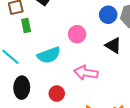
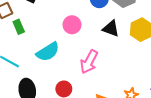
pink arrow: (86, 73) -> (89, 62), turned -60

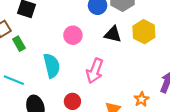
cyan semicircle: (48, 52) -> (52, 66), turned -65

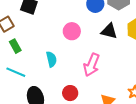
green rectangle: (19, 44) -> (15, 46), moved
cyan semicircle: (52, 66) -> (51, 59), size x0.7

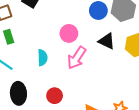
pink arrow: (92, 65) -> (77, 58), moved

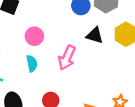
pink circle: (69, 33) -> (34, 36), moved

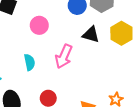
pink circle: (34, 36) -> (39, 25), moved

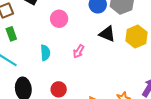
pink arrow: (64, 56) -> (79, 51), size x0.6

